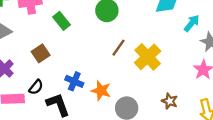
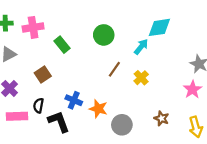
cyan arrow: (192, 23) -> (141, 47), moved
yellow cross: (148, 57) -> (141, 78), size x0.6
black semicircle: (36, 87) -> (38, 106), turned 152

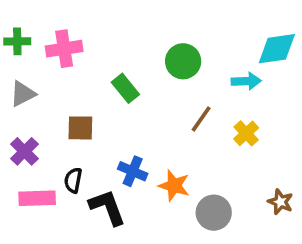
green rectangle: (62, 45) -> (125, 88), moved
cyan arrow: (141, 47) -> (246, 81), turned 49
brown square: (43, 75) -> (80, 128), turned 35

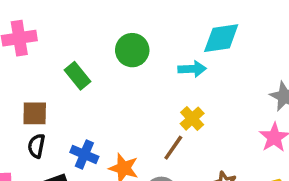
brown line: (201, 119) -> (173, 148), moved
black semicircle: (73, 180) -> (36, 146), moved

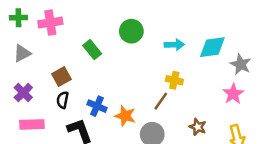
cyan diamond: (221, 38) -> (212, 47), moved
brown square: (35, 113) -> (61, 77), turned -30
yellow cross: (192, 119) -> (174, 80), turned -35

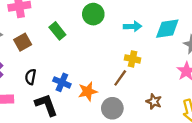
brown square: (61, 77) -> (23, 42), moved
orange star: (125, 116) -> (88, 91), turned -30

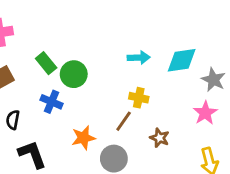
green circle: (93, 14) -> (74, 74), moved
blue cross: (62, 82) -> (52, 102), moved
brown star: (154, 102) -> (160, 138), moved

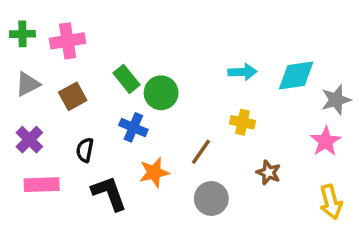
gray star: (213, 80) -> (336, 100), turned 30
brown line: (124, 121) -> (201, 152), moved
orange star: (83, 138) -> (154, 172), moved

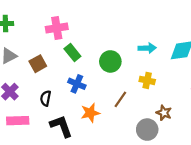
pink cross: (68, 41) -> (57, 28), moved
green circle: (161, 93) -> (110, 61), moved
gray circle: (211, 198) -> (147, 130), moved

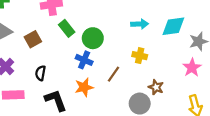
green circle: (110, 61) -> (93, 38), moved
blue cross: (77, 84) -> (84, 60), moved

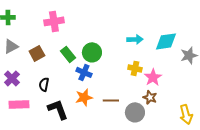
green rectangle: (67, 28) -> (68, 54), moved
pink star: (192, 68) -> (153, 77), moved
brown line: (113, 74) -> (111, 100), moved, turned 56

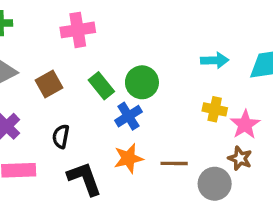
blue cross: (84, 72) -> (128, 116), turned 35

